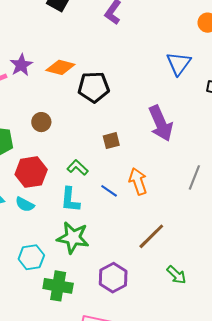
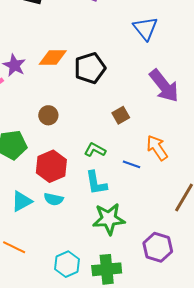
blue triangle: (179, 63) -> (145, 28), moved
cyan hexagon: (31, 257) -> (67, 264), moved

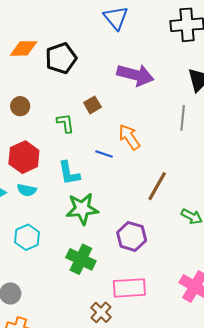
purple arrow: (164, 86) -> (135, 75), turned -36
green L-shape: (95, 150) -> (65, 123), moved, turned 55
cyan hexagon: (67, 264) -> (27, 237), moved
green cross: (107, 269) -> (81, 259), turned 32

